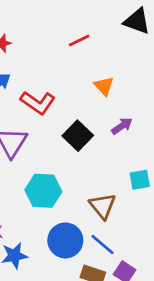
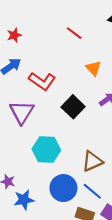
red line: (79, 41) -> (74, 33), turned 63
brown triangle: (103, 206) -> (92, 161), turned 45

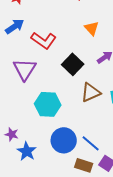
brown triangle: (92, 161) -> (91, 92), moved
blue star: (24, 200) -> (27, 151), turned -30

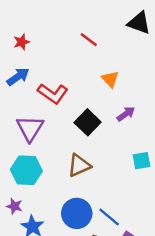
brown triangle: (91, 92) -> (79, 165), moved
cyan hexagon: (48, 104) -> (26, 170), moved

